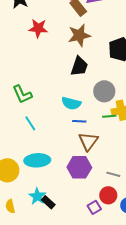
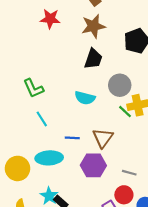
green line: (109, 116) -> (125, 112), turned 48
blue line: (79, 121) -> (72, 138), moved

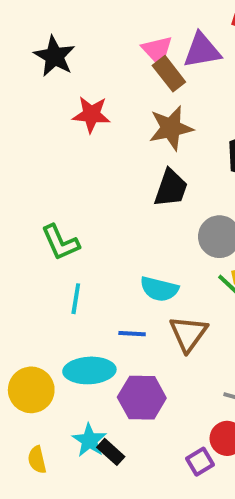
cyan semicircle: (85, 98) -> (159, 289), moved
cyan line: (42, 119) -> (76, 299), turned 42
purple hexagon: (93, 165) -> (142, 398), moved

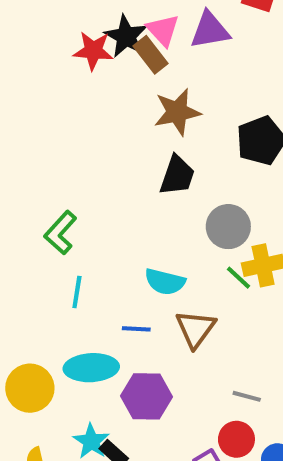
black star: (54, 56) -> (126, 36), moved
brown rectangle: (169, 74) -> (151, 55), moved
red star: (91, 114) -> (93, 51), moved
green L-shape: (60, 242) -> (61, 233), turned 66

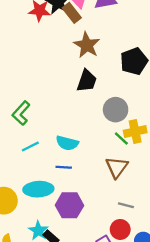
brown star: (177, 112) -> (87, 45), turned -30
cyan semicircle: (165, 282) -> (67, 143), moved
cyan line: (77, 292) -> (30, 147), turned 54
brown triangle: (196, 329) -> (117, 167), moved

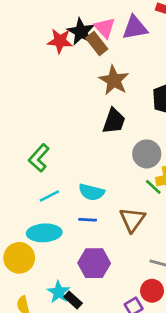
brown triangle: (117, 167) -> (132, 220), moved
cyan ellipse: (38, 189) -> (44, 233), moved

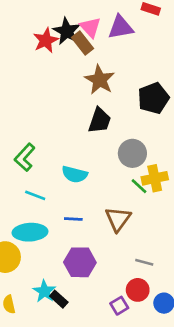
red star: (60, 41) -> (46, 40), turned -30
cyan semicircle: (92, 192) -> (75, 174), moved
cyan line: (49, 196) -> (35, 195), turned 48

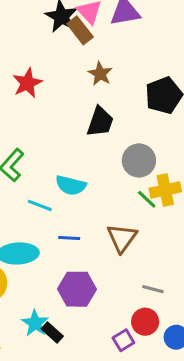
red star: (46, 40) -> (27, 83), moved
brown star: (100, 80) -> (100, 74), size x0.7
cyan line: (35, 195) -> (40, 205), moved

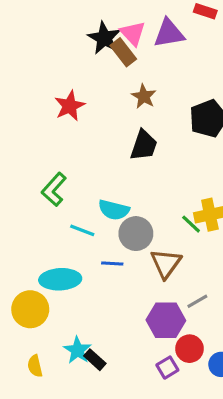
gray circle: (139, 161) -> (136, 234), moved
purple hexagon: (77, 289) -> (166, 320), moved
gray line: (153, 289) -> (197, 301), moved, turned -45

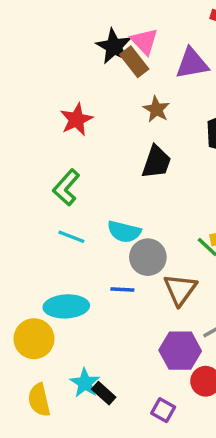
purple triangle: (169, 33) -> (192, 63), moved
green L-shape: (54, 189) -> (66, 187), moved
cyan line: (82, 230) -> (71, 237), moved
yellow semicircle: (35, 366) -> (39, 400), size x1.4
purple square: (167, 368) -> (163, 410), moved, turned -30

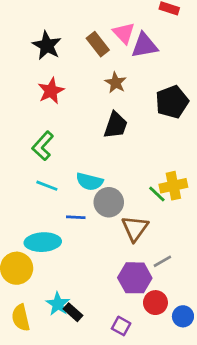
pink triangle: (144, 41) -> (124, 33), moved
black star: (114, 46) -> (47, 45), moved
blue line: (122, 289) -> (76, 217), moved

